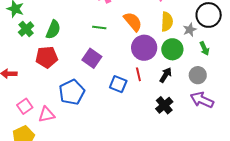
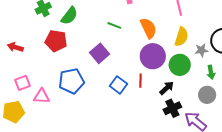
gray circle: (198, 75) -> (207, 95), moved
black cross: (164, 105) -> (172, 108), moved

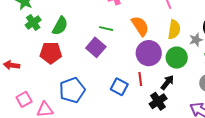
purple square: (100, 53) -> (96, 47), moved
black cross: (172, 108) -> (158, 101), moved

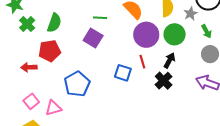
red arrow: (12, 65) -> (29, 67), moved

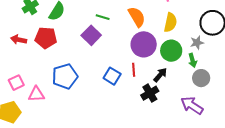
gray star: (191, 14) -> (197, 43), moved
green arrow: (206, 31) -> (193, 60), moved
red arrow: (29, 67) -> (19, 40), moved

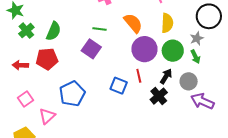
gray circle: (201, 78) -> (189, 81), moved
pink square: (16, 83) -> (25, 99), moved
pink triangle: (36, 94) -> (47, 116), turned -30

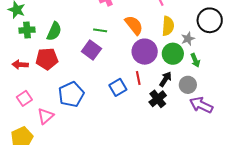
green cross: (26, 31) -> (27, 30), turned 35
gray star: (197, 38) -> (188, 39), moved
blue square: (119, 86) -> (118, 87), turned 36

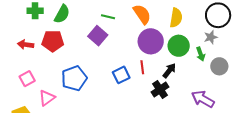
gray star: (188, 39) -> (211, 37), moved
gray circle: (188, 85) -> (219, 66), moved

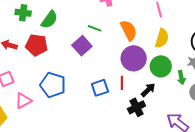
blue pentagon: (74, 78) -> (53, 85), turned 30

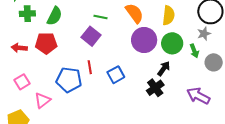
red line: (122, 83) -> (90, 67), moved

